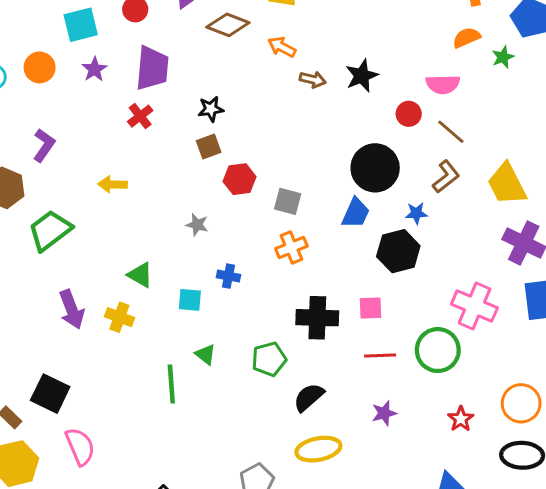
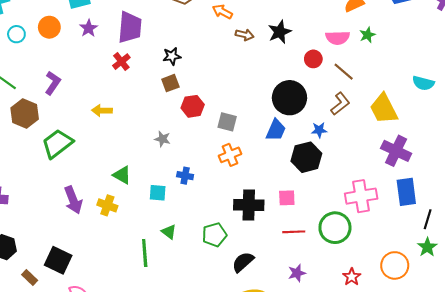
green star: (503, 57) -> (367, 35), moved
pink cross: (474, 306) -> (361, 196), turned -32

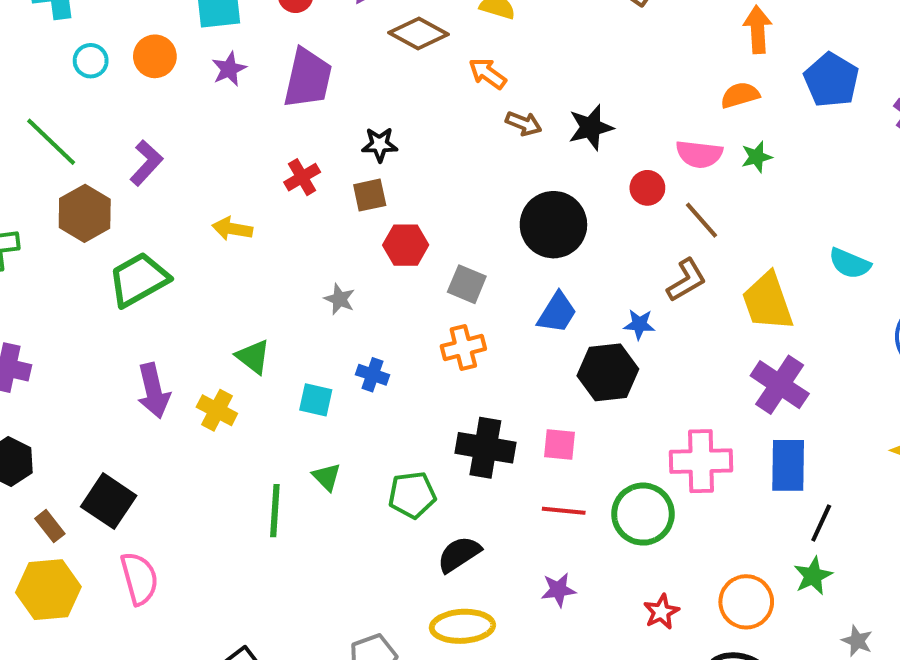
red cross: (121, 62) -> (302, 177), moved
black circle: (289, 98) -> (553, 225), moved

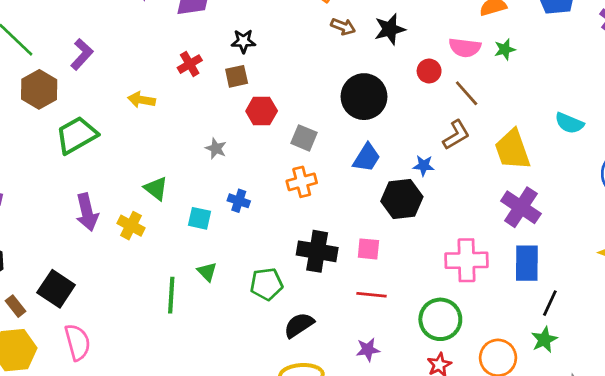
green circle: (643, 514) -> (440, 319), moved

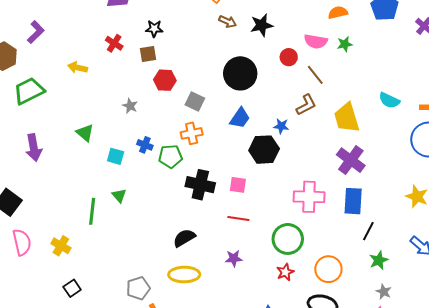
red cross: (190, 64) -> (114, 43), turned -30
yellow cross: (131, 226) -> (61, 246), moved
green pentagon: (266, 284) -> (170, 156), moved
green star: (544, 340) -> (379, 260), moved

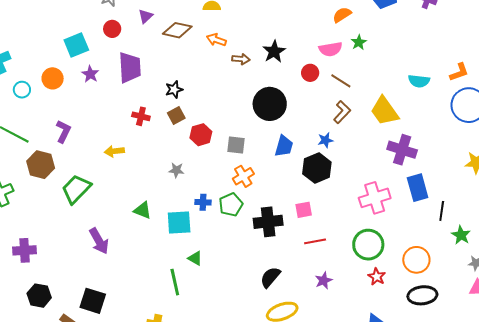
cyan square: (116, 156) -> (179, 223), size x1.5

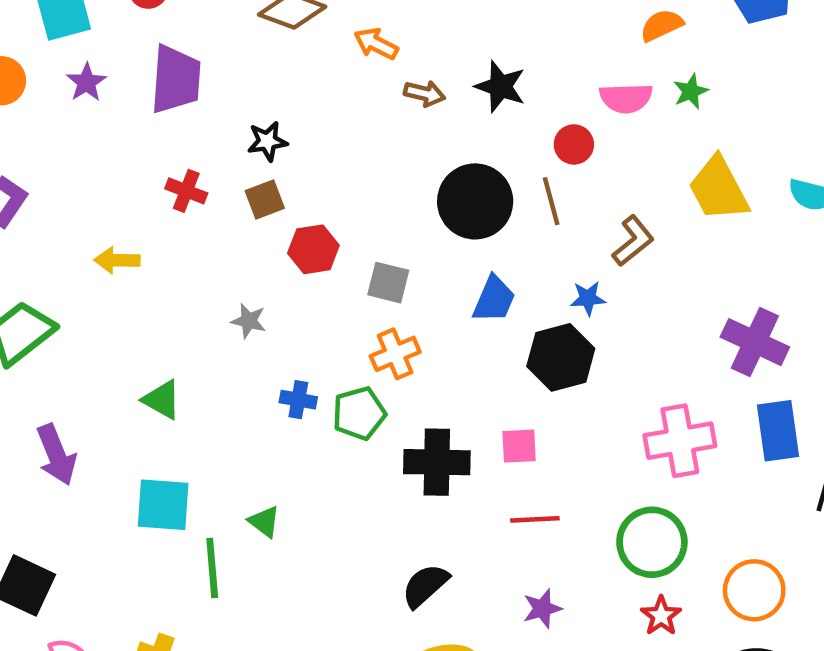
black star: (274, 51) -> (500, 87), turned -30
brown line: (341, 81) -> (551, 201), moved, turned 35
yellow trapezoid: (384, 111) -> (718, 189), moved
cyan square: (179, 223) -> (163, 505), moved

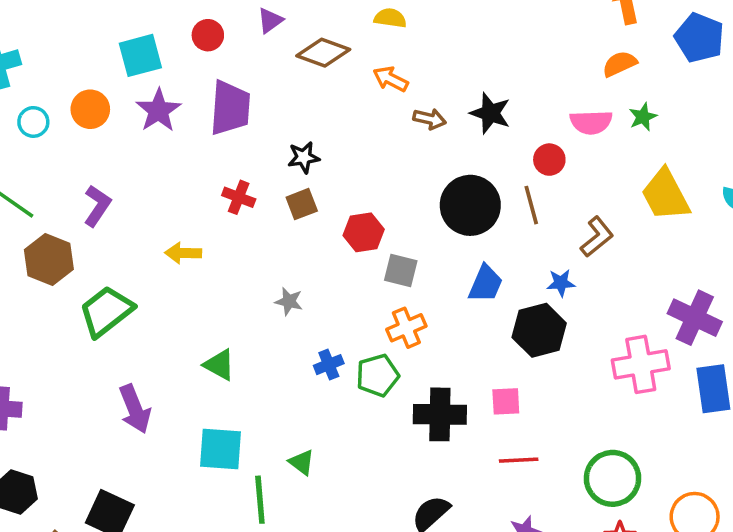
purple star: (86, 82) -> (158, 110), size x1.4
red hexagon: (313, 249) -> (364, 232), moved
blue cross: (298, 400) -> (329, 365), turned -32
pink cross: (680, 441) -> (641, 364), moved

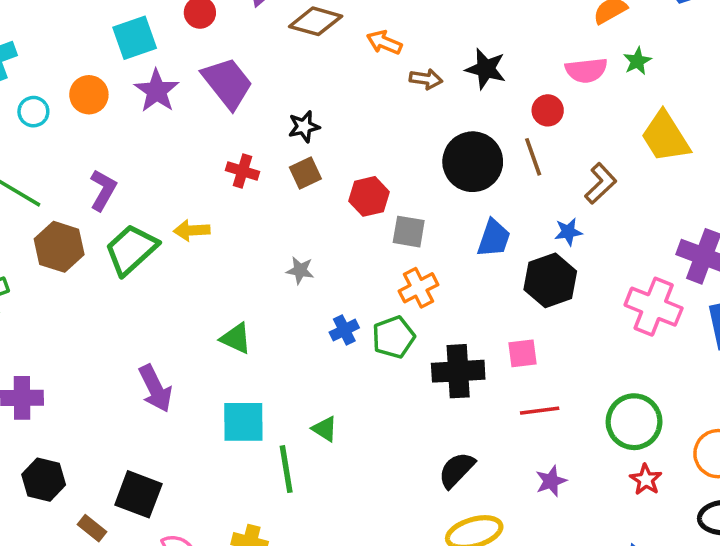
purple trapezoid: (230, 108) -> (227, 83), turned -38
green trapezoid: (106, 311) -> (131, 250), moved
pink cross: (641, 364) -> (654, 307), turned 36

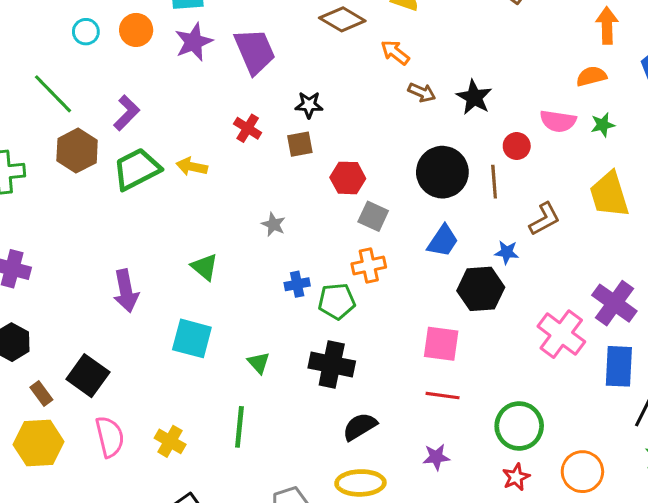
pink square: (523, 353) -> (441, 344), size x1.4
black cross: (458, 371) -> (332, 365), moved
green line: (286, 469) -> (239, 427), moved

